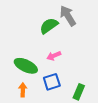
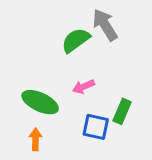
blue square: (52, 82) -> (96, 127), moved, turned 30
green rectangle: (79, 92) -> (122, 111), moved

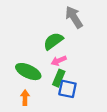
green semicircle: (76, 40) -> (53, 41), moved
green rectangle: (122, 111) -> (59, 78), moved

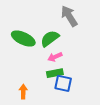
green ellipse: (28, 72) -> (23, 39), moved
green rectangle: (59, 78) -> (55, 73), turned 56

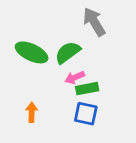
green rectangle: (55, 73) -> (87, 89), moved
orange arrow: (23, 92) -> (32, 112), moved

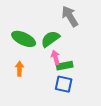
pink arrow: (75, 77) -> (55, 57), turned 96
orange arrow: (32, 112) -> (19, 69), moved

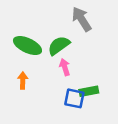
green rectangle: (65, 66) -> (89, 91), moved

